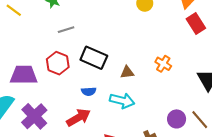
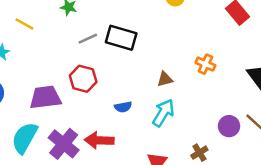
black rectangle: (94, 58) -> (121, 38), moved
cyan arrow: (122, 101) -> (163, 113), turned -65
red arrow: (79, 117) -> (99, 140), moved, turned -140

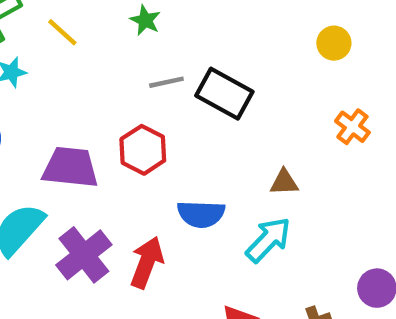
orange cross: (205, 64) -> (352, 127), moved
blue semicircle: (123, 107) -> (201, 214), size x1.5
red arrow: (99, 140) -> (147, 262), turned 96

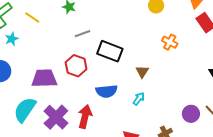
black rectangle: (224, 94) -> (110, 51), moved
brown triangle: (284, 182) -> (142, 72), turned -48
cyan arrow: (268, 240) -> (139, 99), size x0.6

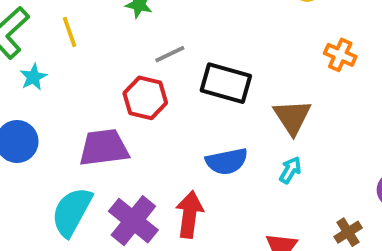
yellow line: (32, 18) -> (69, 32), turned 42
red hexagon: (76, 66) -> (145, 98), moved
brown triangle: (142, 72) -> (292, 117), size x1.5

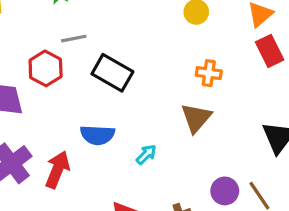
orange cross: (340, 55) -> (209, 73), turned -30
brown triangle: (292, 117) -> (196, 118), moved

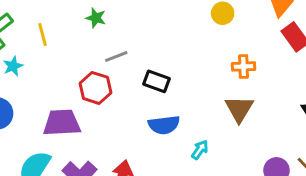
black rectangle: (112, 73) -> (157, 81), size x0.7
blue semicircle: (97, 135) -> (164, 125), moved

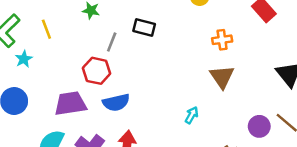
gray line: (116, 57) -> (112, 42), turned -42
black rectangle: (157, 81) -> (144, 27), moved
blue semicircle: (164, 125) -> (116, 102), moved

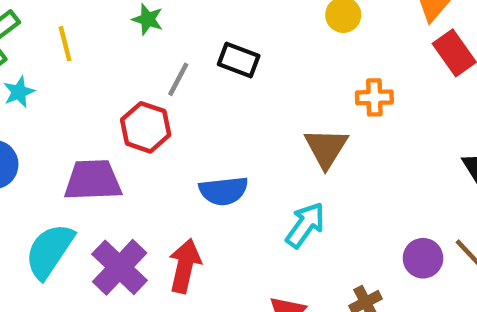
brown triangle: (222, 77) -> (326, 148), moved
blue semicircle: (116, 102) -> (224, 191), moved
cyan arrow: (192, 115) -> (305, 225), size x1.5

